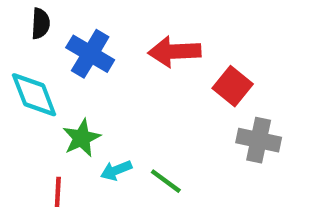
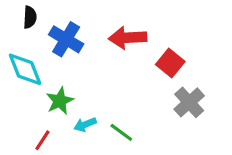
gray cross: (259, 140) -> (189, 102), turned 36
red line: (58, 192) -> (42, 140), turned 30

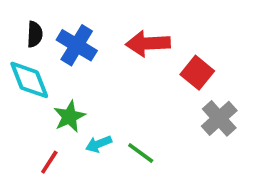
black semicircle: (30, 17) -> (35, 34), moved

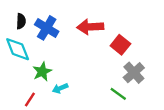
green line: (141, 153) -> (118, 94), moved

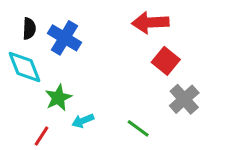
red arrow: (90, 27) -> (150, 23), moved
green line: (118, 94) -> (138, 128), moved

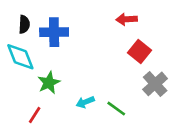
red arrow: (150, 23) -> (127, 19), size x0.7
blue cross: (64, 38) -> (54, 32), turned -32
cyan arrow: (83, 121) -> (85, 102), moved

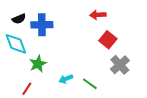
black semicircle: (24, 24) -> (19, 19), turned 64

